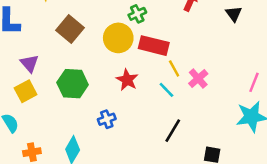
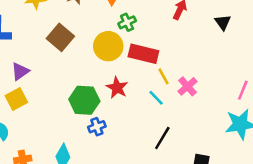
purple triangle: (29, 63) -> (20, 71), turned 36
green hexagon: (73, 84) -> (84, 100), moved

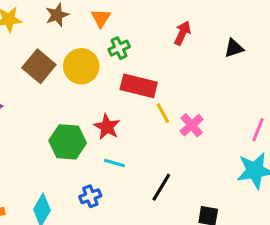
black triangle: (223, 22) -> (234, 48), turned 48
yellow circle: (108, 46) -> (81, 66), moved
cyan line: (156, 98) -> (114, 163), moved, turned -30
blue cross: (97, 127) -> (90, 196), moved

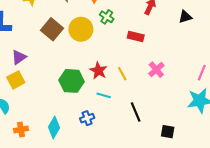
green cross: (119, 48) -> (107, 17), turned -32
red rectangle: (139, 86) -> (136, 36), moved, size x0.7
yellow line: (163, 113) -> (122, 74), moved
black line: (161, 187) -> (136, 112), turned -54

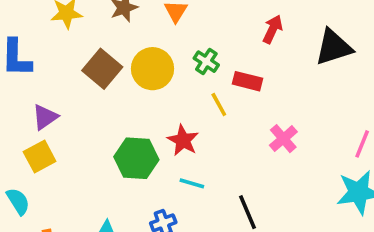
green cross: (107, 17) -> (206, 62), moved
black triangle: (185, 17) -> (334, 47), size x1.6
yellow line: (122, 74) -> (219, 105), moved

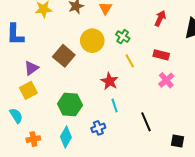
brown square: (102, 69) -> (64, 56), moved
red rectangle: (247, 81) -> (161, 55), moved
green hexagon: (136, 158) -> (70, 105), moved
cyan line: (192, 183) -> (115, 106), turned 56

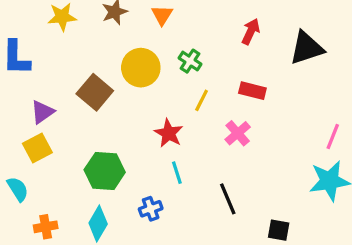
yellow line: (130, 61) -> (202, 100), turned 56
pink cross: (166, 80) -> (238, 133), moved

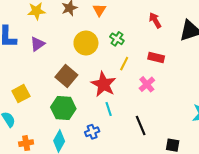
red arrow: (251, 31) -> (155, 20), turned -56
brown square: (95, 92) -> (66, 76), moved
purple triangle: (42, 112) -> (37, 44), moved
red star: (169, 133) -> (104, 84), size x1.4

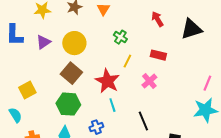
yellow circle: (86, 43) -> (74, 43), moved

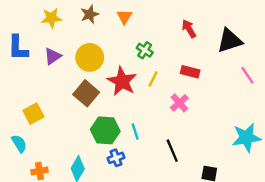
red star: (107, 81) -> (122, 81), moved
pink line: (207, 83) -> (248, 75), moved, turned -56
green hexagon: (68, 104) -> (105, 130), moved

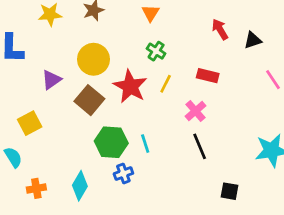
orange triangle: (124, 17) -> (151, 13), moved
red arrow: (189, 29) -> (220, 29), moved
black triangle: (230, 41) -> (253, 40), size x0.6
purple triangle: (53, 56) -> (51, 80), moved
black line: (172, 151) -> (200, 146), moved

